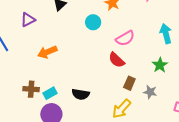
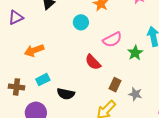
red semicircle: (117, 60) -> (93, 62), moved
green star: (160, 65) -> (135, 53), moved
cyan rectangle: (50, 93) -> (43, 80), moved

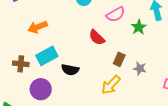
cyan rectangle: (43, 80) -> (47, 56), size x1.5

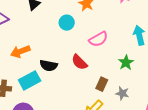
green star: (139, 27) -> (126, 62), moved
black semicircle: (70, 70) -> (49, 66), moved

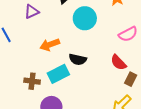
cyan circle: (67, 23) -> (85, 18), moved, size x1.5
red semicircle: (79, 62) -> (118, 62), moved

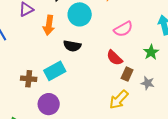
orange arrow: (50, 45) -> (49, 25), moved, turned -60
black semicircle: (78, 59) -> (72, 46), moved

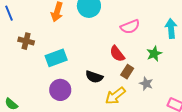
black semicircle: (72, 46) -> (94, 77), moved
brown cross: (29, 79) -> (26, 41), moved
purple circle: (49, 104) -> (60, 90), moved

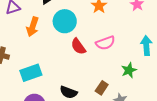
red semicircle: (117, 54) -> (78, 46), moved

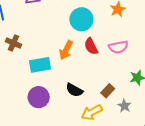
orange arrow: (33, 27) -> (66, 50), moved

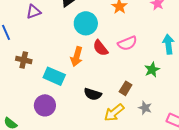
cyan rectangle: (40, 65) -> (54, 76), turned 45
purple circle: (39, 97) -> (45, 105), moved
gray star: (124, 106) -> (145, 108), moved

